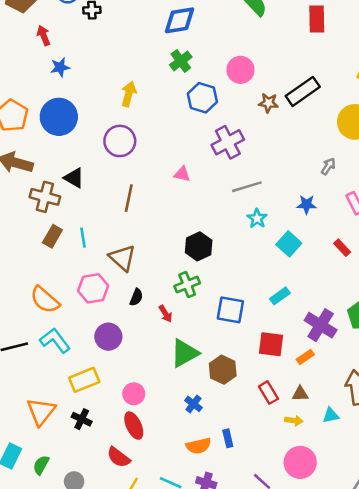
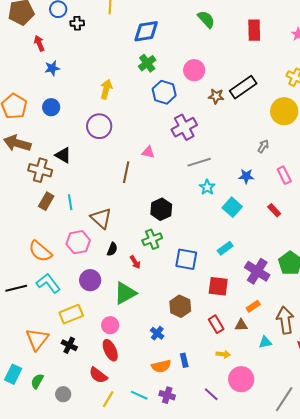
blue circle: (59, 117) -> (51, 107), size x0.6
brown line: (129, 198) -> (126, 172), moved
green triangle: (185, 353) -> (125, 293), moved
orange rectangle: (305, 357) -> (253, 306), moved
yellow arrow: (294, 420) -> (223, 354), moved

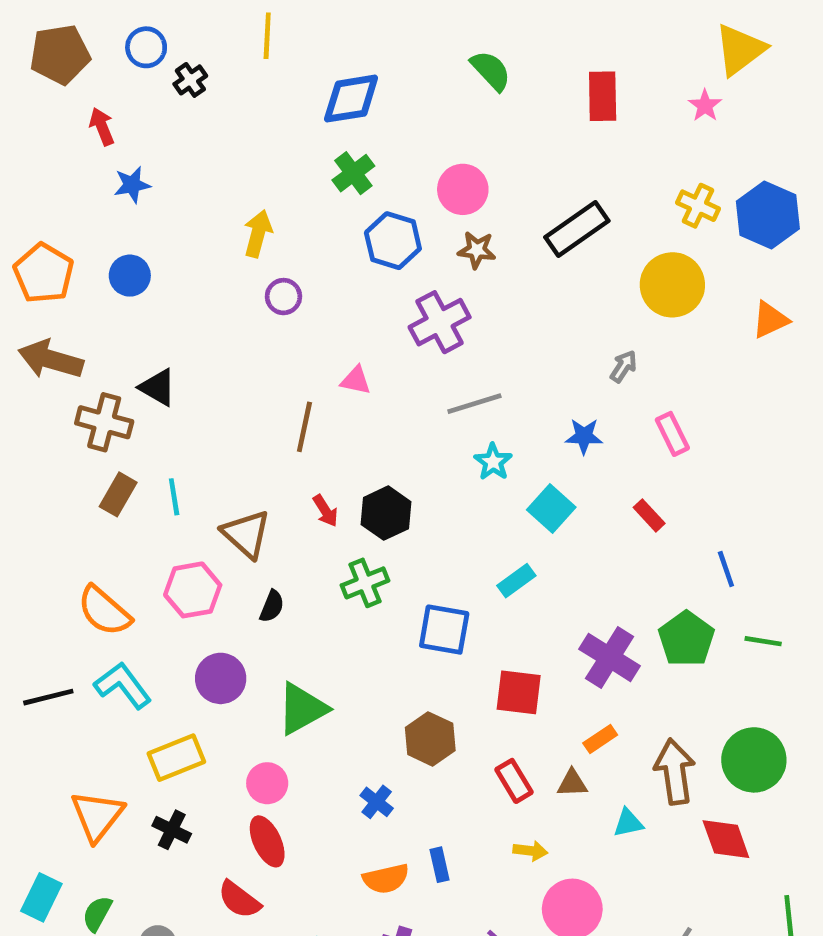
black cross: (77, 23) -> (190, 80), turned -32
brown star: (216, 96) -> (477, 250), moved
purple circle: (99, 126) -> (283, 297), moved, size x0.6
cyan rectangle: (225, 248) -> (516, 581), moved
red arrow: (135, 262) -> (325, 511), moved

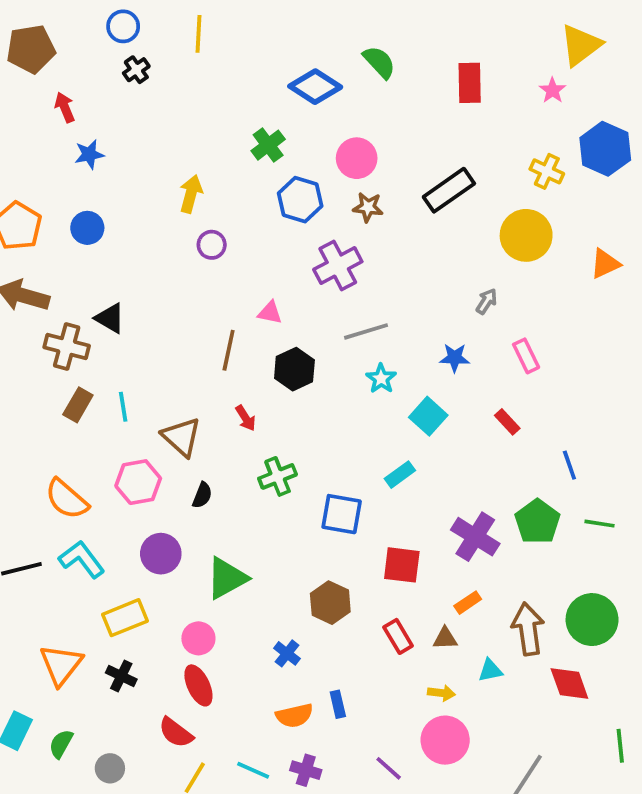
blue circle: (146, 47) -> (123, 26), moved
blue diamond: (351, 99) -> (315, 87), moved, turned 42
blue hexagon: (768, 215) -> (605, 149), moved
black hexagon: (386, 513) -> (294, 369), moved
yellow arrow: (530, 851) -> (441, 693), moved

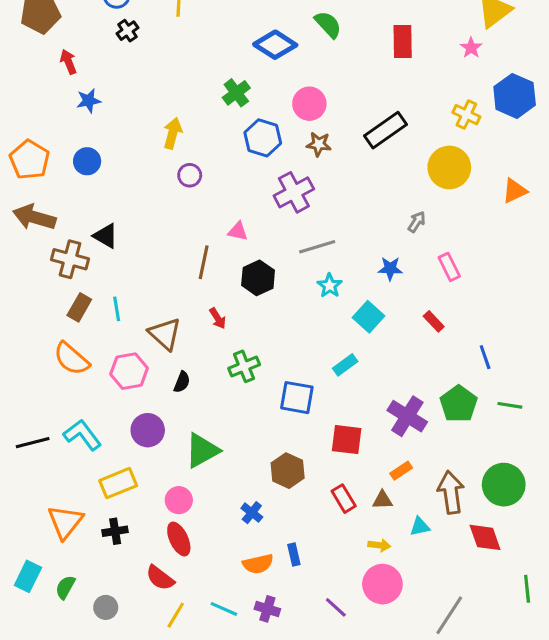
orange semicircle: (67, 499) -> (72, 359), moved
black cross: (121, 676) -> (115, 531), turned -35

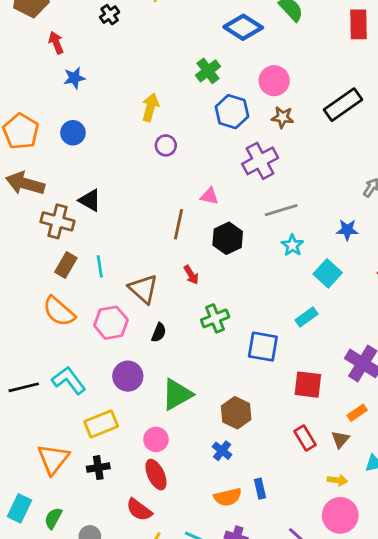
brown hexagon: (288, 471) -> (236, 413), moved
brown triangle: (382, 500) -> (340, 439), turned -48

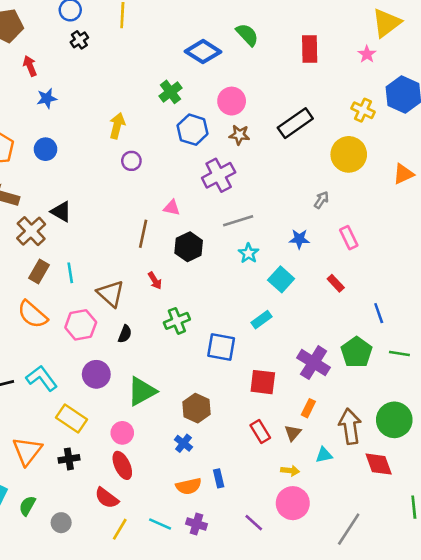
brown cross: (57, 221) -> (31, 231), turned 32
orange rectangle: (357, 413) -> (308, 408), turned -30
yellow rectangle: (101, 424) -> (72, 419), turned 56

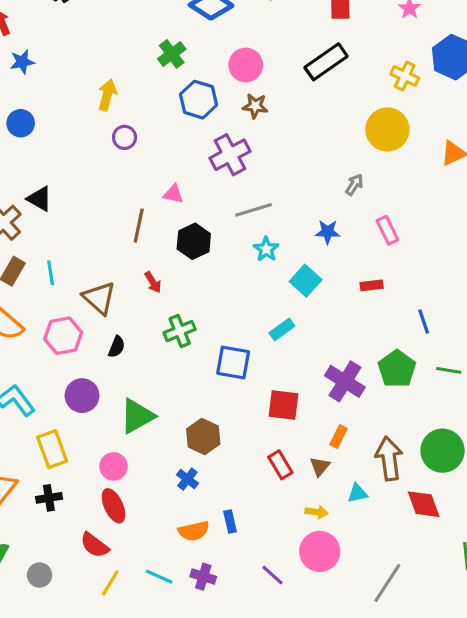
black rectangle: (295, 123) -> (326, 62), moved
red rectangle: (336, 283) -> (372, 285), turned -54
yellow rectangle: (72, 419) -> (52, 449), turned 36

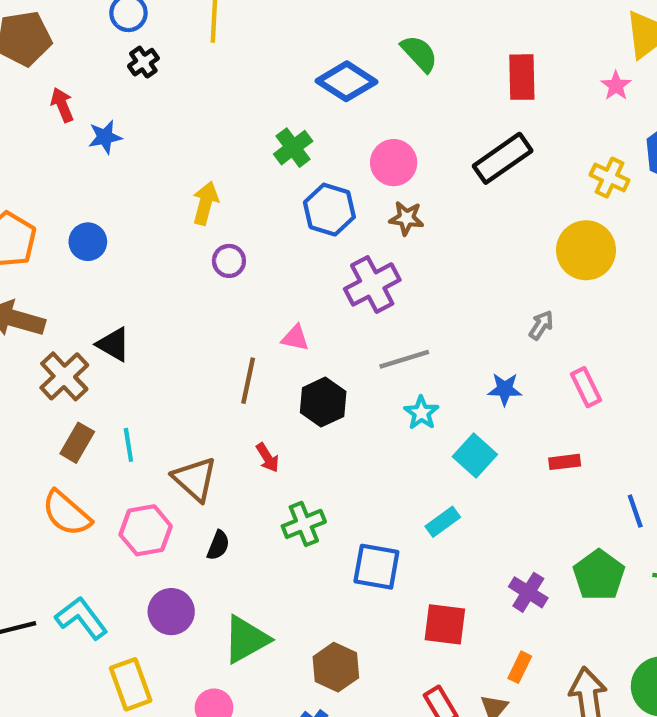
blue star: (22, 62) -> (105, 137), moved
purple cross: (345, 381) -> (528, 592), size x0.7

